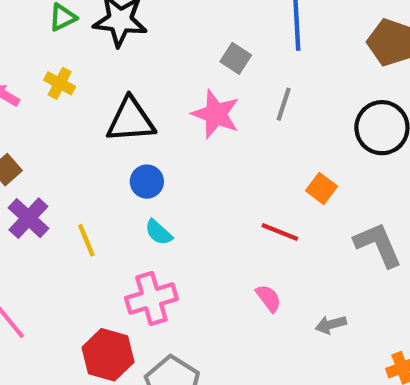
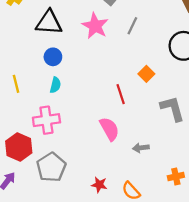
cyan semicircle: (159, 232) -> (55, 85), turned -126
red line: (280, 232) -> (121, 94), turned 42
pink semicircle: (268, 298) -> (109, 129), size x1.5

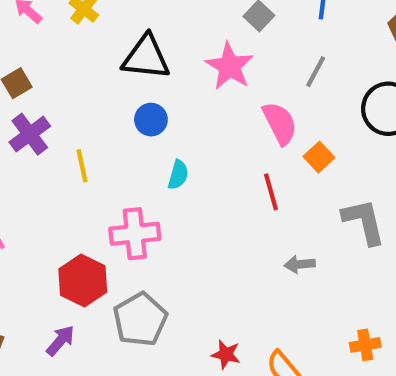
gray line: (132, 26) -> (316, 72), moved
cyan semicircle: (55, 85) -> (178, 175), moved
pink semicircle: (109, 129) -> (280, 123), moved
gray arrow: (141, 148) -> (300, 264), moved

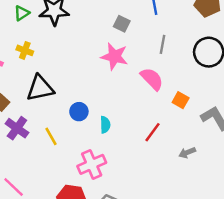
black triangle: (146, 57) -> (40, 88), moved
blue circle: (151, 120) -> (79, 112), moved
orange square: (319, 157) -> (181, 100), moved
red line: (271, 192) -> (153, 132), moved, turned 70

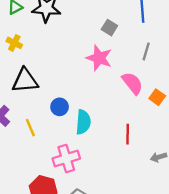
orange square: (181, 100) -> (157, 97), moved
cyan semicircle: (105, 125) -> (83, 122), size x1.5
red line: (153, 132) -> (128, 134), turned -42

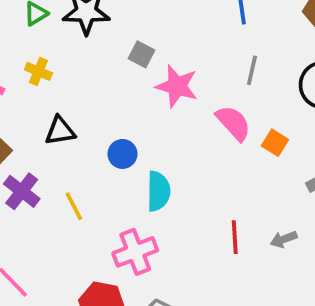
gray square: (109, 28) -> (141, 54), moved
black triangle: (25, 81) -> (60, 131), size x0.7
blue circle: (60, 107) -> (123, 154), moved
red line: (128, 134) -> (235, 237), moved

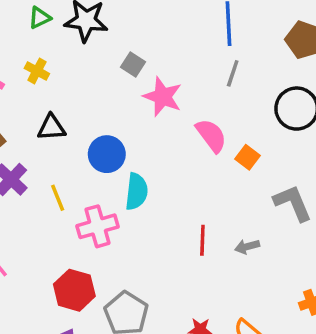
gray line: (252, 70) -> (233, 73), moved
blue circle: (123, 154) -> (107, 154), size x1.4
pink cross: (135, 252) -> (97, 226), moved

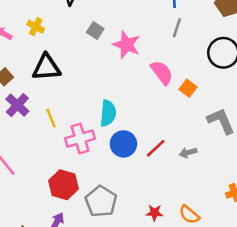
gray square: (133, 65) -> (95, 30), moved
black triangle: (51, 127) -> (46, 67), size x1.4
blue circle: (107, 154) -> (123, 144), moved
red line: (202, 240) -> (156, 148), turned 45

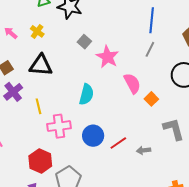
cyan semicircle: (108, 113) -> (86, 94), moved

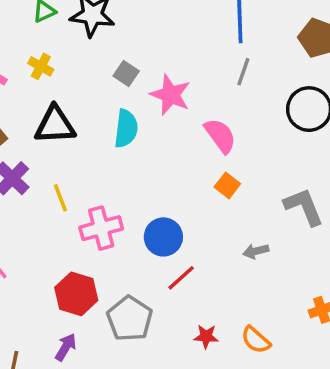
cyan semicircle: (86, 94) -> (126, 129), moved
orange square: (151, 99) -> (227, 185), moved
red line: (118, 143) -> (181, 278), moved

